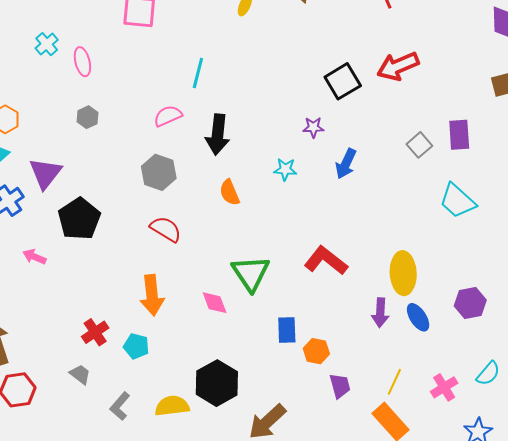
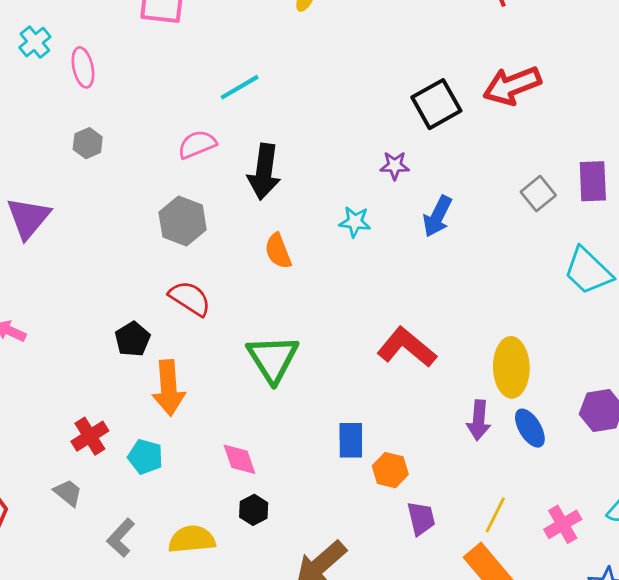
cyan line: (198, 73) -> (240, 87), turned 44
black pentagon: (79, 219) -> (132, 339), moved, size x0.6
green triangle: (251, 273) -> (273, 359), moved
pink diamond: (215, 303) -> (239, 459), moved
black hexagon: (217, 383) -> (254, 510), size x0.5

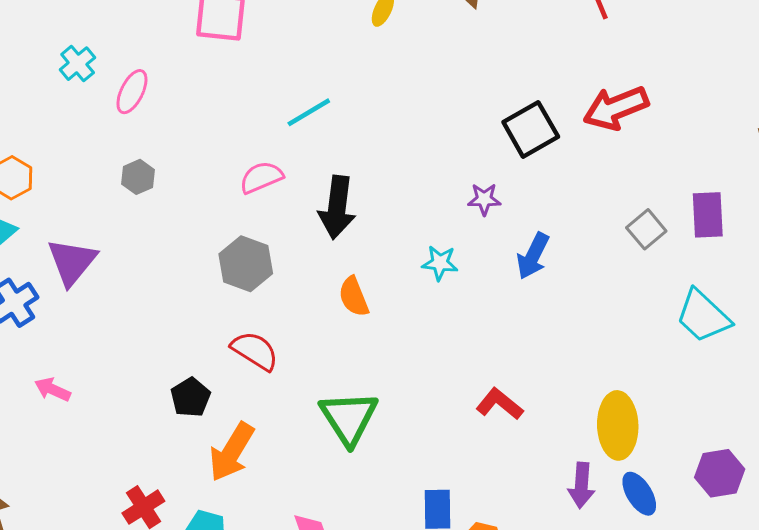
pink ellipse: (83, 67) -> (132, 92), turned 39
red L-shape: (407, 347) -> (500, 404), size x0.7
orange arrow: (169, 388) -> (232, 452), turned 36

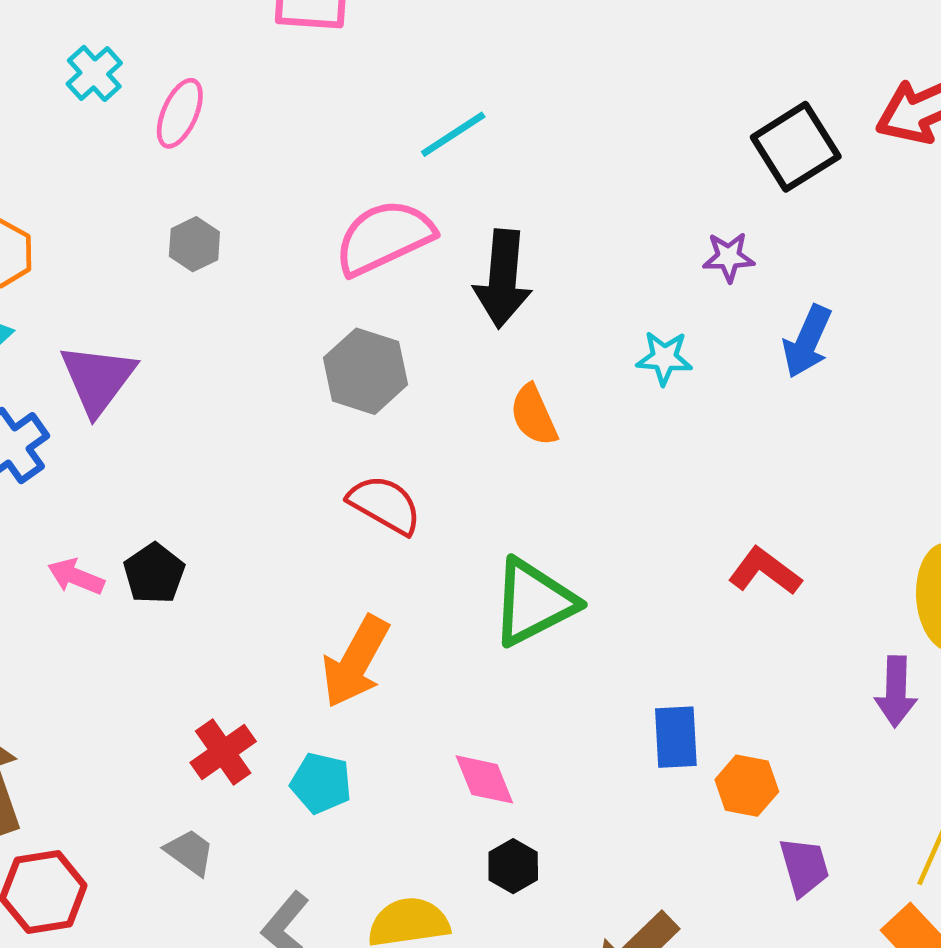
pink semicircle: (261, 177) -> (384, 237), size x1.5
black pentagon: (190, 397) -> (154, 573), moved
green triangle: (349, 418) -> (534, 602), turned 38

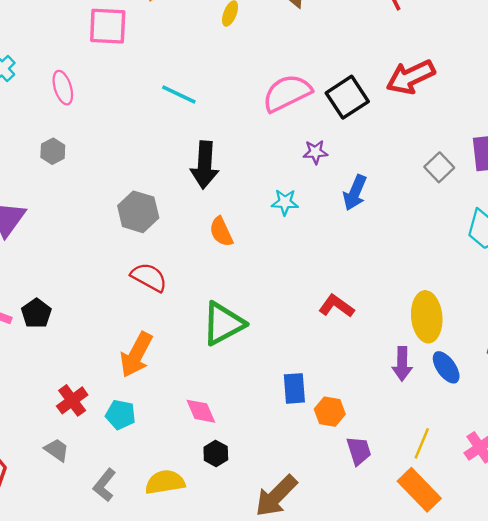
pink ellipse: (180, 113) -> (63, 88), moved, turned -40
cyan line: (453, 134) -> (179, 94), turned 60
pink semicircle: (384, 237) -> (287, 93), moved

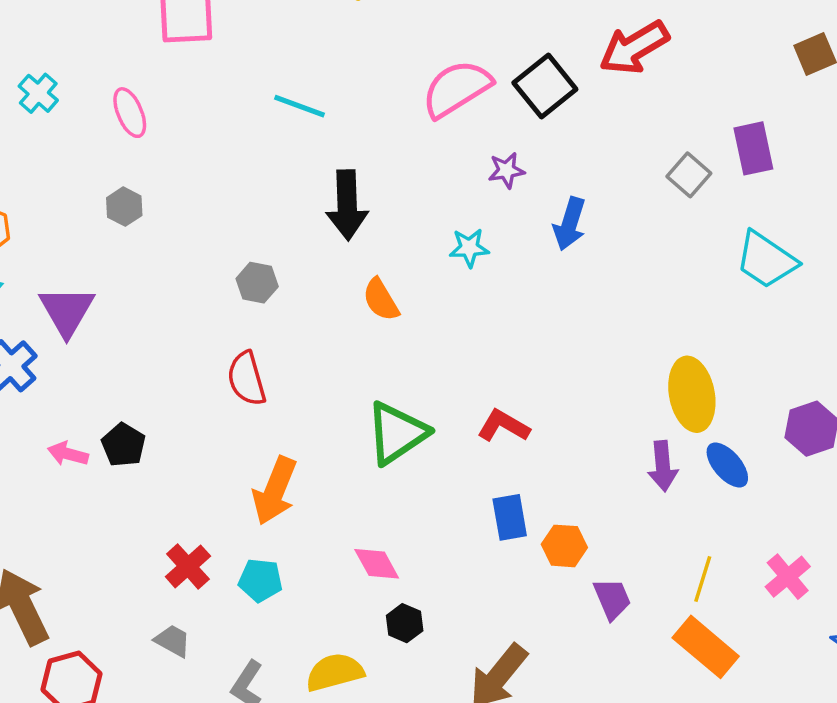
gray hexagon: (138, 212) -> (257, 283), size x0.7
red semicircle: (149, 277) -> (247, 379), moved, turned -129
red L-shape: (336, 306) -> (503, 426), moved

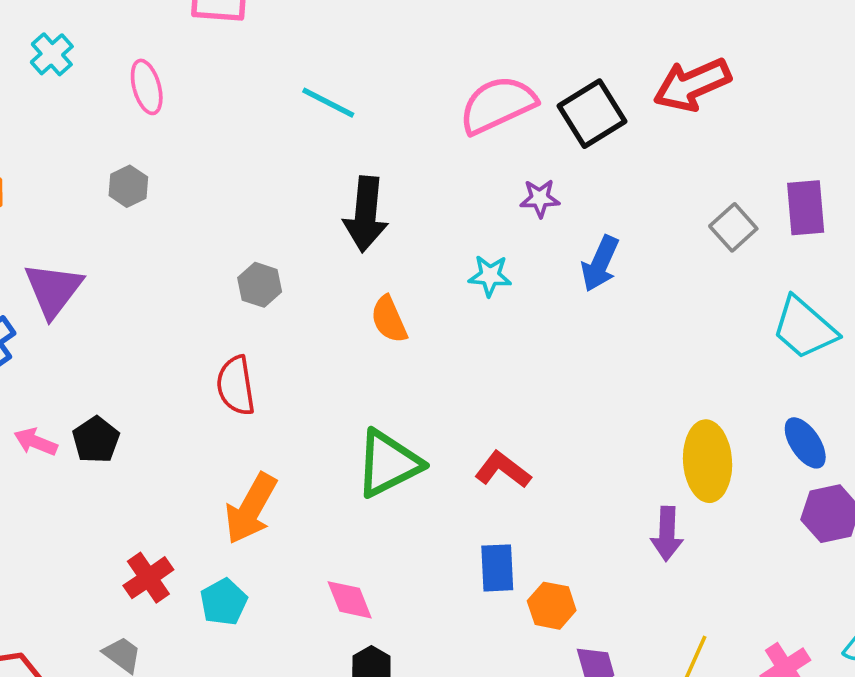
blue ellipse: (727, 465) -> (805, 443), moved
cyan pentagon: (260, 580) -> (224, 602), turned 30

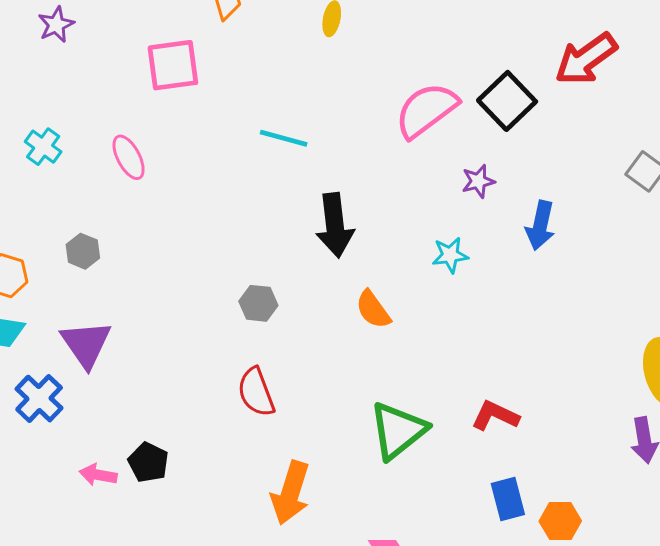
gray hexagon: (128, 186) -> (83, 251), moved

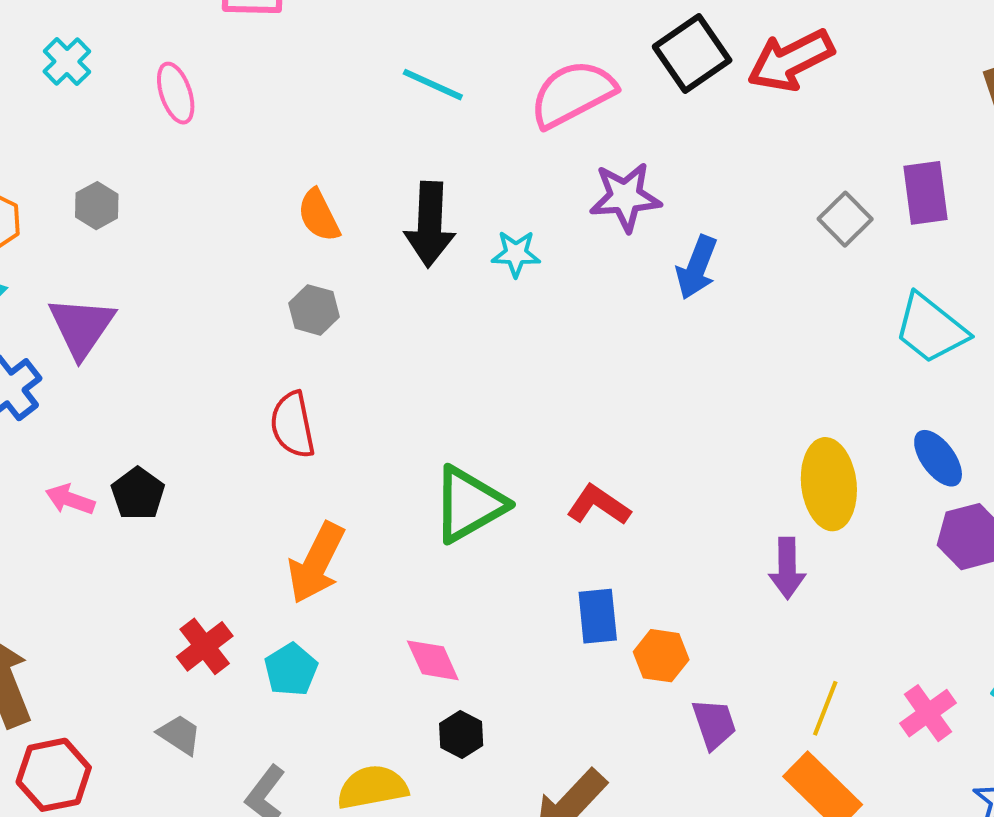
black square: (507, 101) -> (692, 53), moved
cyan line: (284, 138) -> (433, 85), moved
purple star: (478, 181) -> (625, 197), size x1.6
cyan star: (450, 255) -> (516, 254), moved
orange semicircle: (373, 310) -> (319, 215), moved

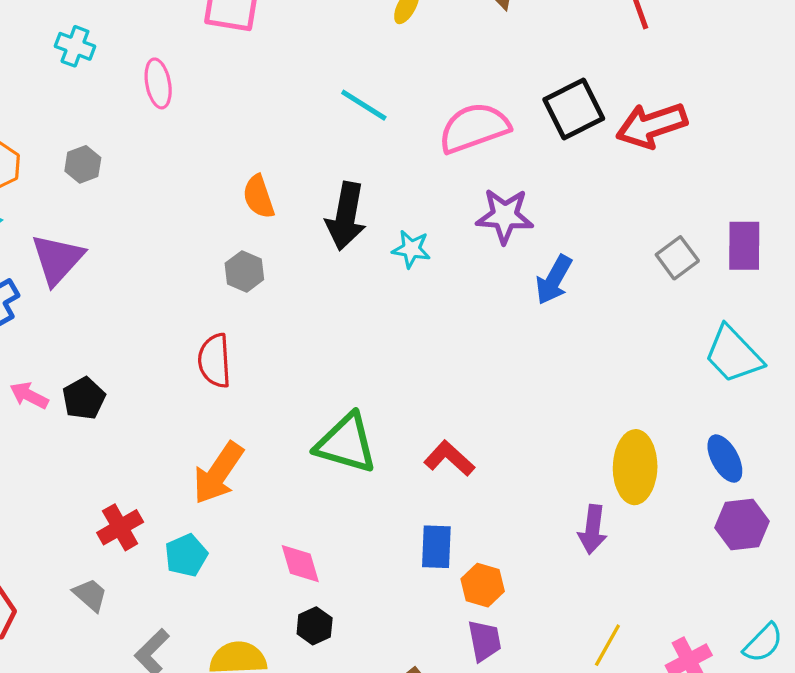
cyan cross: (67, 61) -> (75, 46), turned -33
green triangle: (469, 504) -> (346, 443), turned 38
purple trapezoid: (714, 724) -> (484, 641), moved

